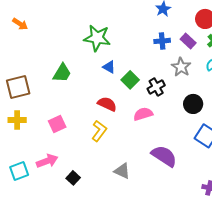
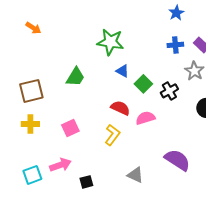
pink semicircle: (143, 114) -> (145, 118), moved
black square: (73, 178) -> (86, 182), turned 32

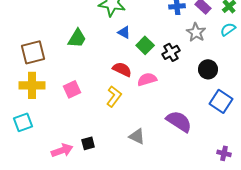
yellow cross: (30, 124) -> (32, 85), size x1.4
pink arrow: (60, 165) -> (62, 150), moved
cyan square: (32, 175) -> (23, 122), moved

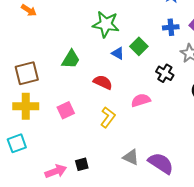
green square: (145, 45) -> (139, 46), moved
black cross: (171, 52) -> (165, 73), turned -30
red semicircle: (122, 69) -> (103, 82), moved
purple semicircle: (179, 121) -> (161, 163), moved

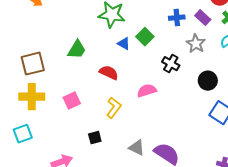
black square: (82, 164) -> (95, 138), moved

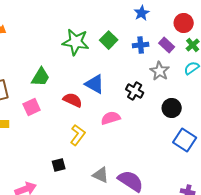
green square: (145, 37) -> (109, 40), moved
blue triangle: (124, 44) -> (95, 84), moved, size x1.5
pink square: (72, 101) -> (32, 107), moved

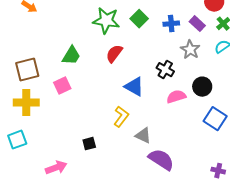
blue triangle: (95, 84) -> (134, 87), moved
red semicircle: (73, 100) -> (114, 54), moved, turned -78
pink semicircle: (111, 118) -> (176, 97), moved
yellow L-shape: (78, 135) -> (121, 117), moved
gray triangle: (101, 175) -> (143, 136), moved

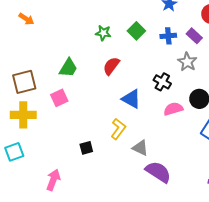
green star: (106, 21) -> (103, 33), size x0.6
black square: (89, 144) -> (86, 148), moved
pink arrow: (56, 168) -> (53, 180), turned -50

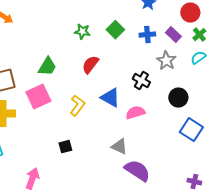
pink square: (59, 98) -> (38, 97), size x1.4
pink semicircle: (173, 109) -> (135, 113), moved
yellow L-shape: (118, 129) -> (77, 106), moved

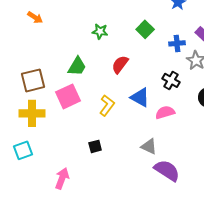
green star: (82, 32) -> (100, 31), moved
blue cross: (147, 35) -> (177, 43), moved

